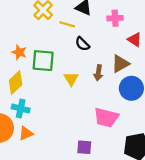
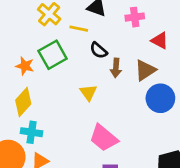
green square: (43, 61) -> (53, 55), moved, turned -30
brown arrow: (98, 73) -> (116, 68), moved
pink trapezoid: (106, 117) -> (104, 138), moved, turned 30

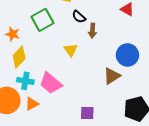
orange star: (25, 66) -> (13, 34), moved
brown triangle: (145, 70) -> (112, 76), moved
pink trapezoid: (104, 138) -> (51, 83), moved

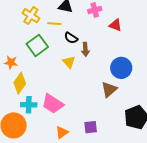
yellow triangle: (71, 50) -> (69, 62), moved
orange triangle: (32, 104) -> (62, 132), moved

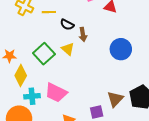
green square: (37, 45) -> (44, 54), moved
brown triangle: (109, 89) -> (115, 99), moved

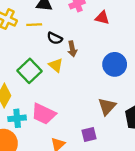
brown triangle: (115, 99) -> (107, 107), moved

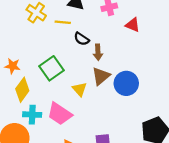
blue circle: (115, 64) -> (126, 83), moved
yellow triangle: (56, 65) -> (80, 89), moved
brown triangle: (107, 107) -> (101, 76), moved

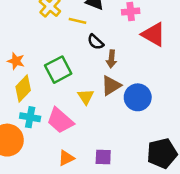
red triangle: (133, 25) -> (154, 34), size x1.5

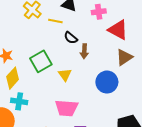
brown triangle: (111, 86) -> (124, 57), moved
yellow triangle: (86, 97) -> (65, 75), moved
pink trapezoid: (60, 121) -> (66, 108), moved, turned -35

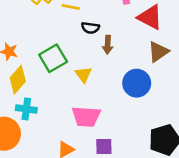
black semicircle: (71, 38) -> (90, 28), turned -32

